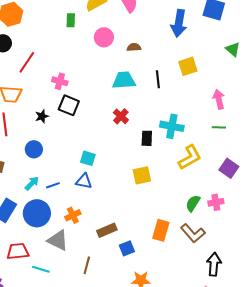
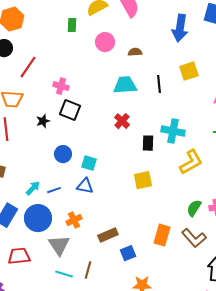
blue circle: (34, 149) -> (63, 154), moved
gray triangle: (58, 240) -> (59, 245), turned 30
cyan line: (41, 269) -> (64, 274), moved

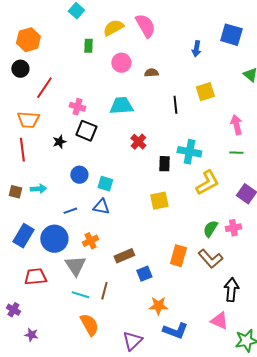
blue arrow: (180, 28) -> (196, 49), size x0.6
cyan trapezoid: (125, 85) -> (121, 106), moved
cyan arrow: (33, 188) -> (38, 189), moved, turned 42

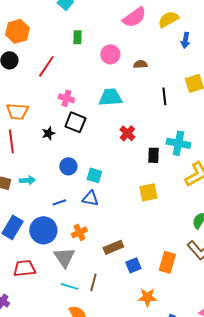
pink semicircle: (145, 26) -> (134, 17), turned 85
yellow semicircle: (113, 28) -> (168, 19), moved
red line: (44, 88) -> (46, 66), moved
orange rectangle: (178, 256) -> (167, 262), moved

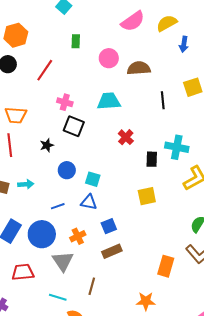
brown semicircle: (140, 64) -> (139, 68), size x1.6
black star: (48, 133) -> (47, 145), moved
blue square: (133, 265) -> (109, 226), moved
cyan line: (69, 286) -> (58, 297), moved

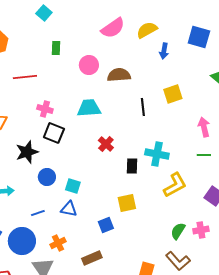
red line: (45, 70) -> (25, 77), turned 50
black star: (47, 145) -> (27, 152), size x1.6
blue square: (109, 226) -> (106, 225), moved

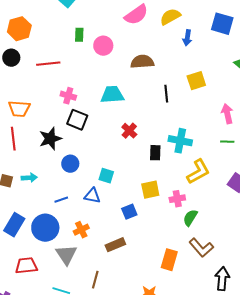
pink circle: (89, 65) -> (103, 46), moved
cyan square: (73, 186) -> (106, 176), moved
pink cross: (201, 230) -> (177, 199), moved
green semicircle: (178, 231) -> (190, 218), moved

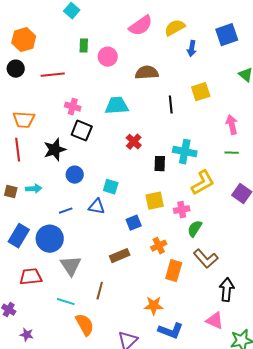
blue square: (222, 24) -> (227, 35), turned -35
orange cross: (81, 230) -> (159, 246), moved

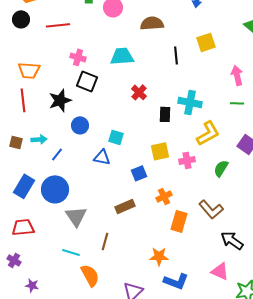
blue line: (66, 211) -> (57, 154), moved, turned -32
green semicircle: (195, 229) -> (221, 168), moved
red trapezoid: (31, 277) -> (23, 227), moved
black arrow: (227, 290) -> (232, 240), turned -60

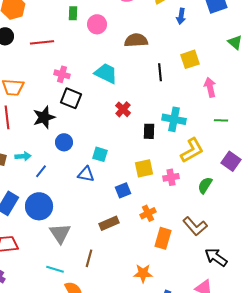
cyan trapezoid: (122, 56) -> (106, 73), turned 30
pink arrow: (237, 75) -> (210, 87), moved

